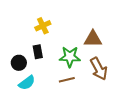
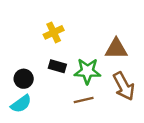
black rectangle: (38, 52) -> (57, 66), moved, turned -64
cyan semicircle: (27, 83) -> (21, 104), moved

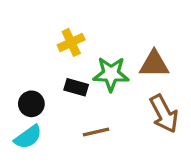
green star: (87, 71) -> (111, 74), moved
brown line: (84, 100) -> (96, 132), moved

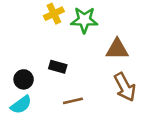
yellow cross: (71, 42) -> (54, 14), moved
green star: (111, 74) -> (84, 20), moved

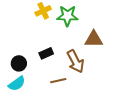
black rectangle: (58, 67) -> (46, 53), turned -40
brown arrow: (125, 87) -> (76, 61), moved

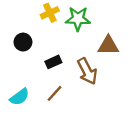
black circle: (19, 63) -> (23, 42), moved
brown line: (58, 81) -> (55, 93), moved, turned -35

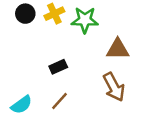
black circle: (23, 42) -> (25, 14), moved
brown arrow: (87, 71) -> (114, 87), moved

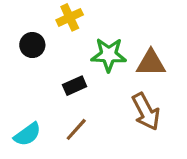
black circle: (25, 14) -> (32, 45), moved
green star: (85, 20) -> (109, 55), moved

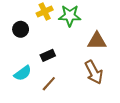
green star: (109, 55) -> (70, 16), moved
cyan semicircle: (27, 134) -> (23, 73), moved

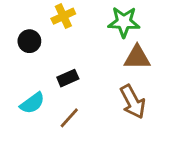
green star: (70, 16) -> (124, 22), moved

